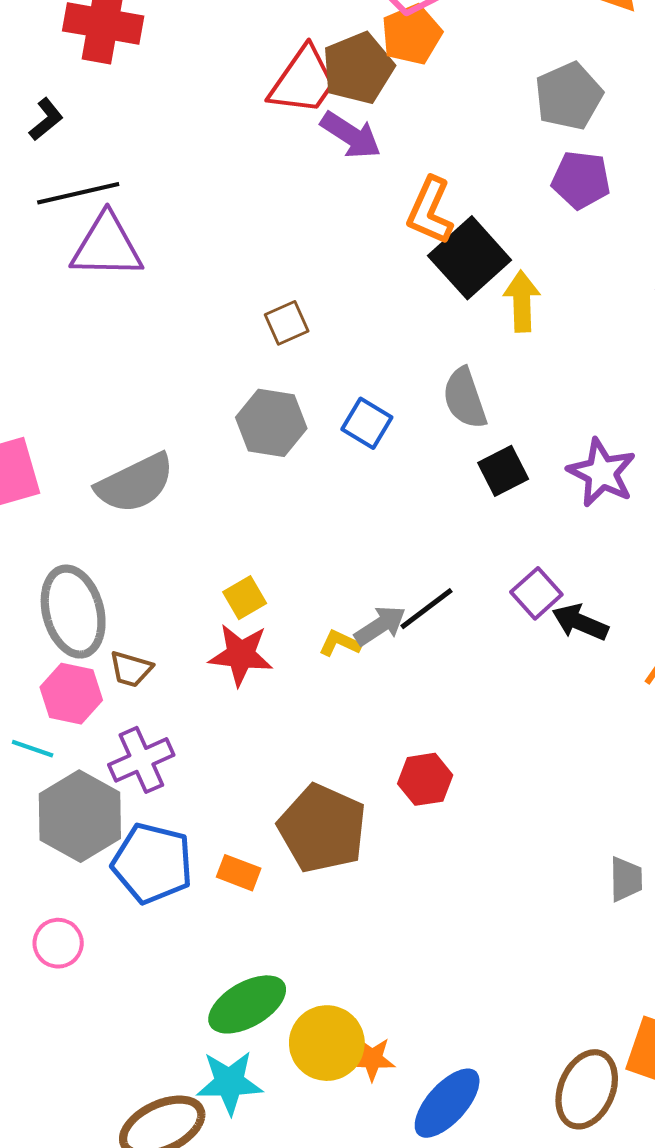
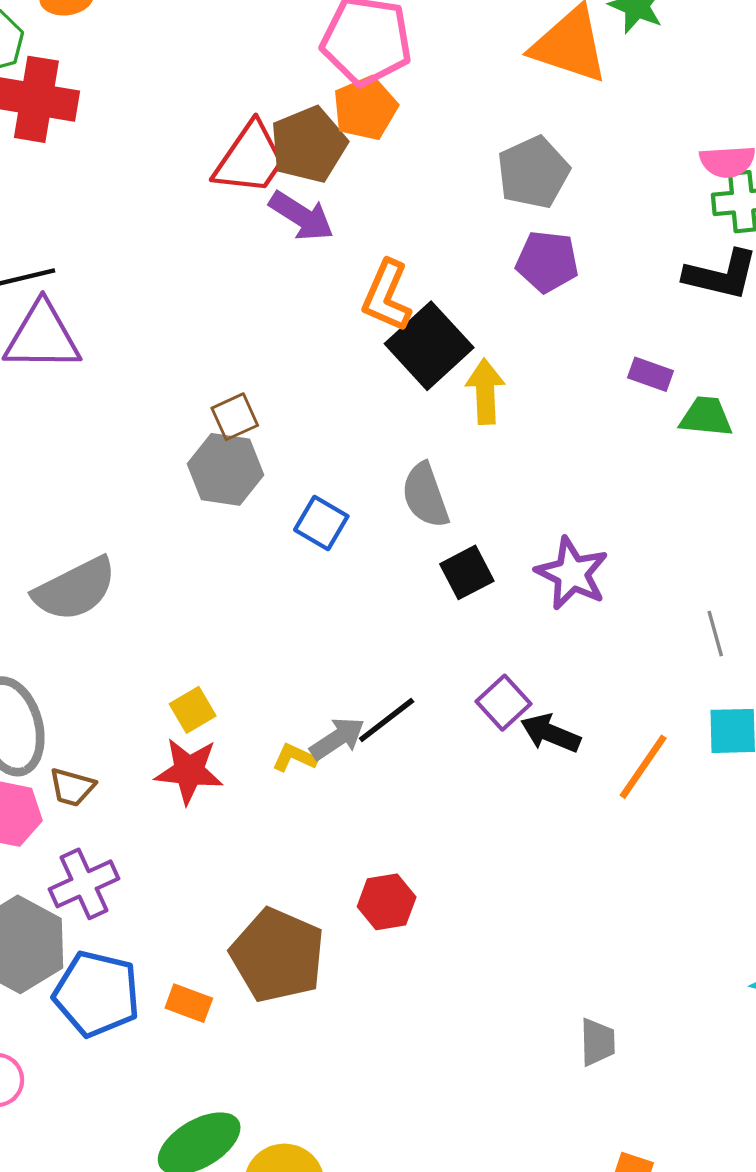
gray hexagon: (271, 423) -> (225, 469), moved
gray trapezoid: (626, 879) -> (597, 1042), moved

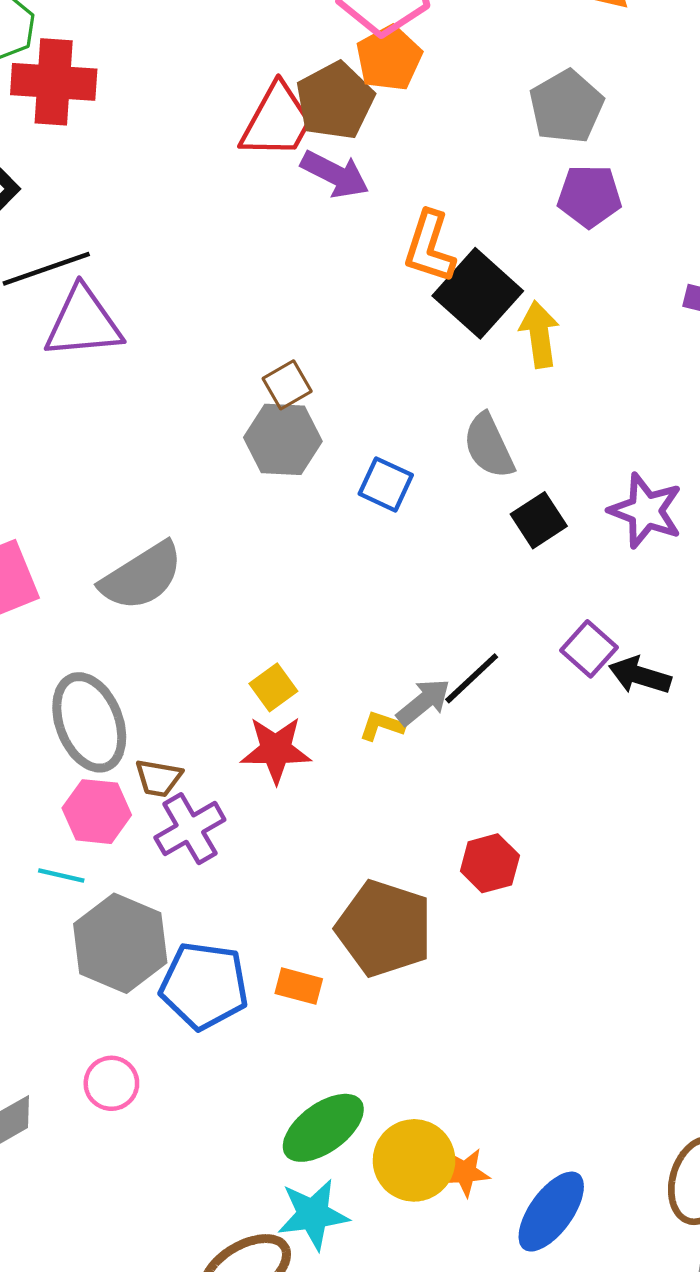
purple cross: (84, 884) -> (190, 829), moved

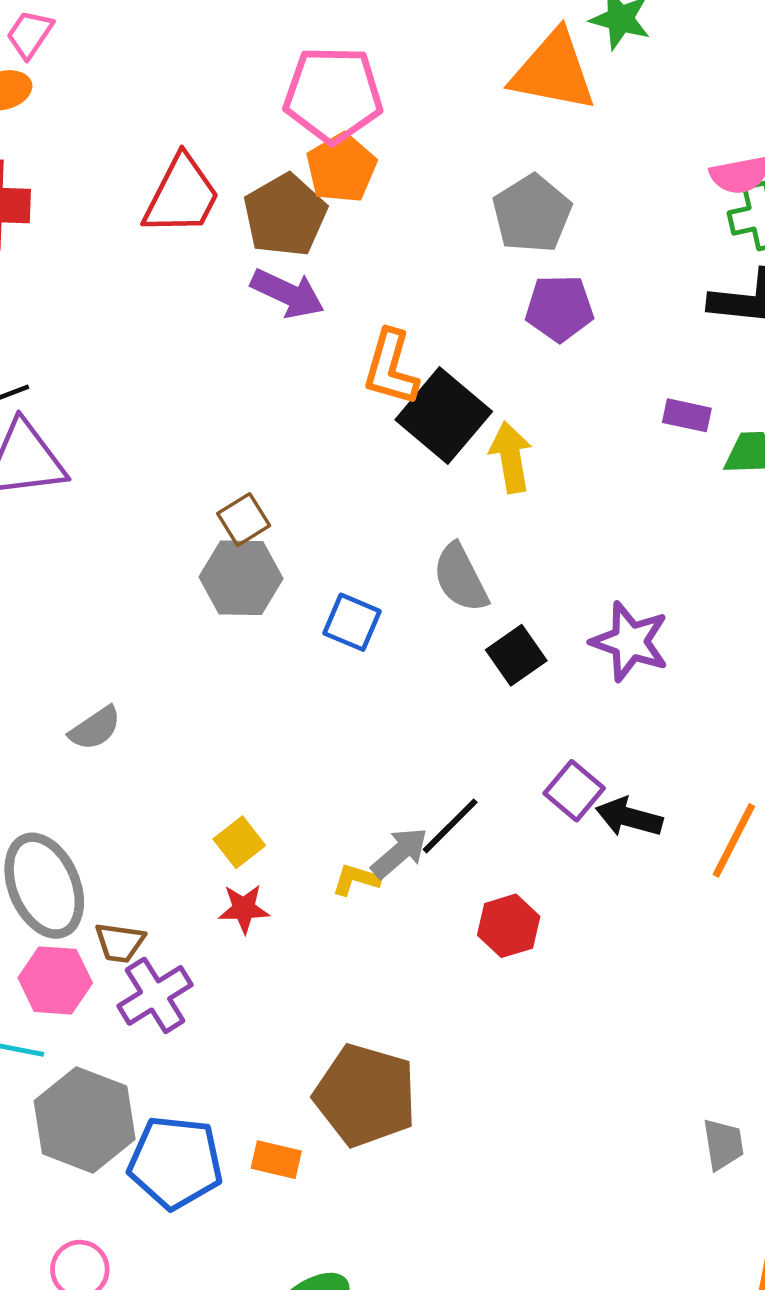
red trapezoid: (277, 121) -> (182, 195), moved
gray semicircle: (142, 576) -> (95, 728), size x0.6
red star: (276, 750) -> (244, 909), size x0.7
red hexagon: (490, 863) -> (509, 926), moved

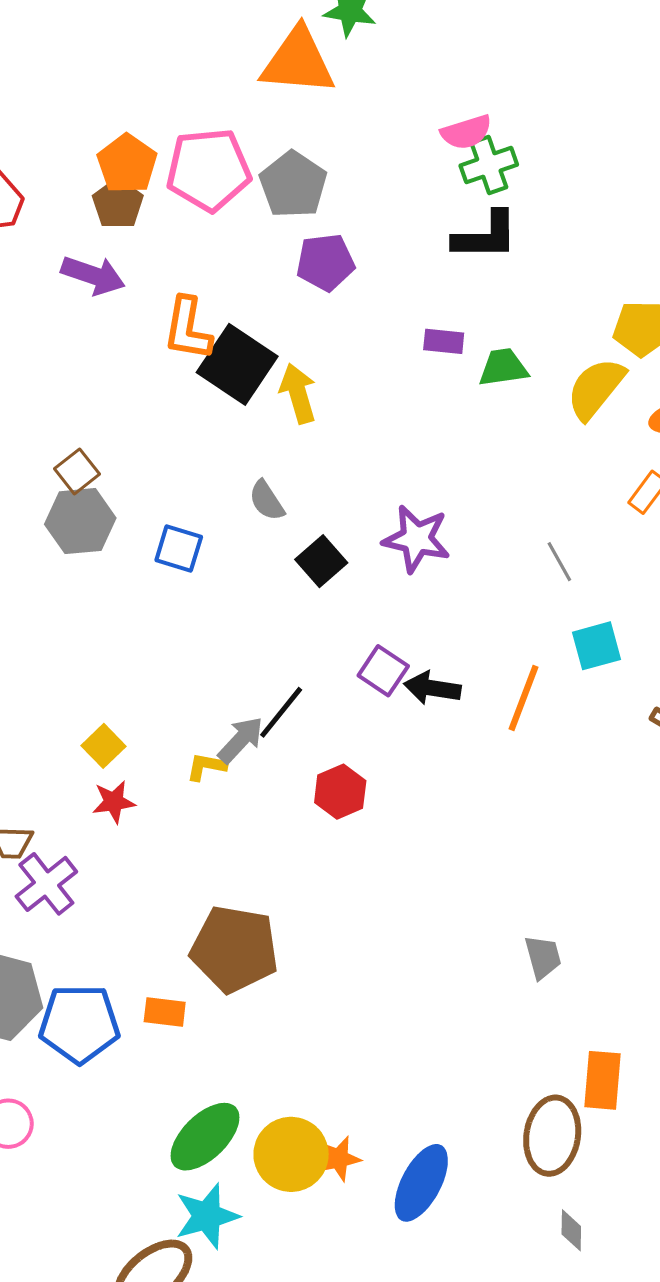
pink pentagon: (333, 95) -> (209, 170), moved
brown pentagon: (285, 215) -> (118, 204), moved, size x0.7
gray semicircle: (460, 578) -> (267, 501), size x0.7

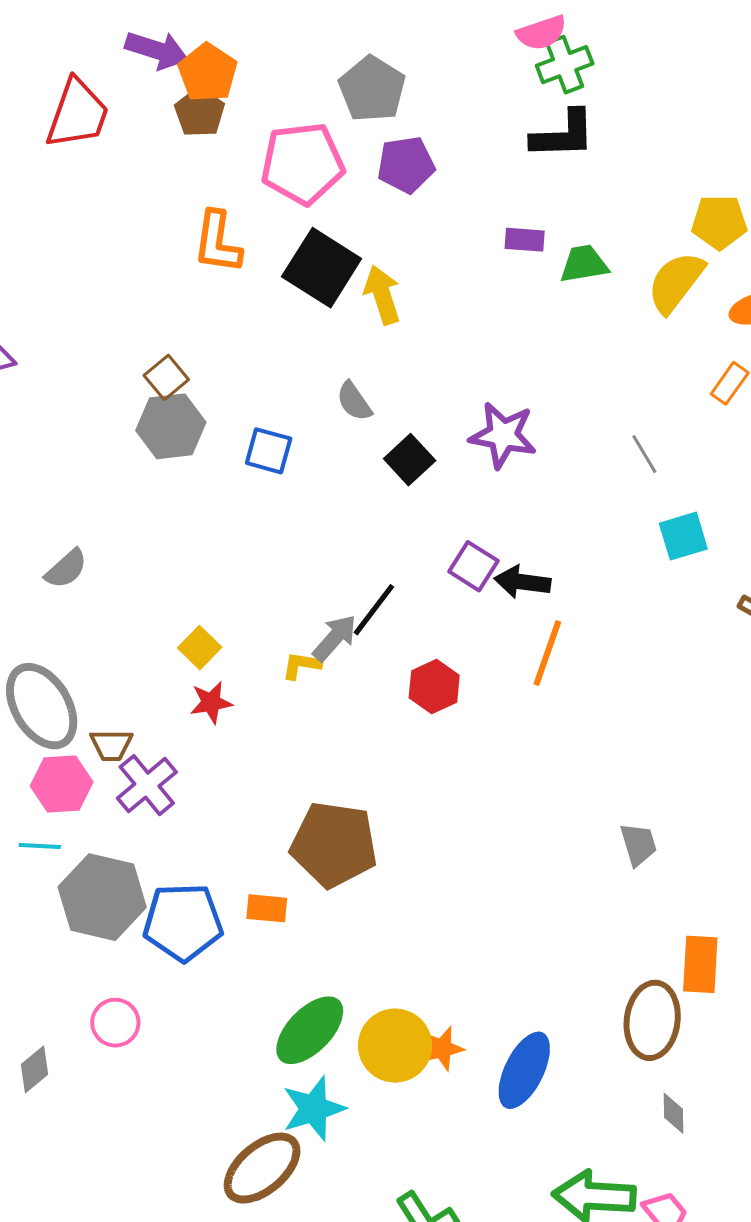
pink pentagon: (209, 170) -> (303, 163), moved
purple arrow: (93, 275) -> (157, 50), moved
orange L-shape: (188, 329) -> (217, 242), moved
orange line: (523, 698) -> (547, 653), moved

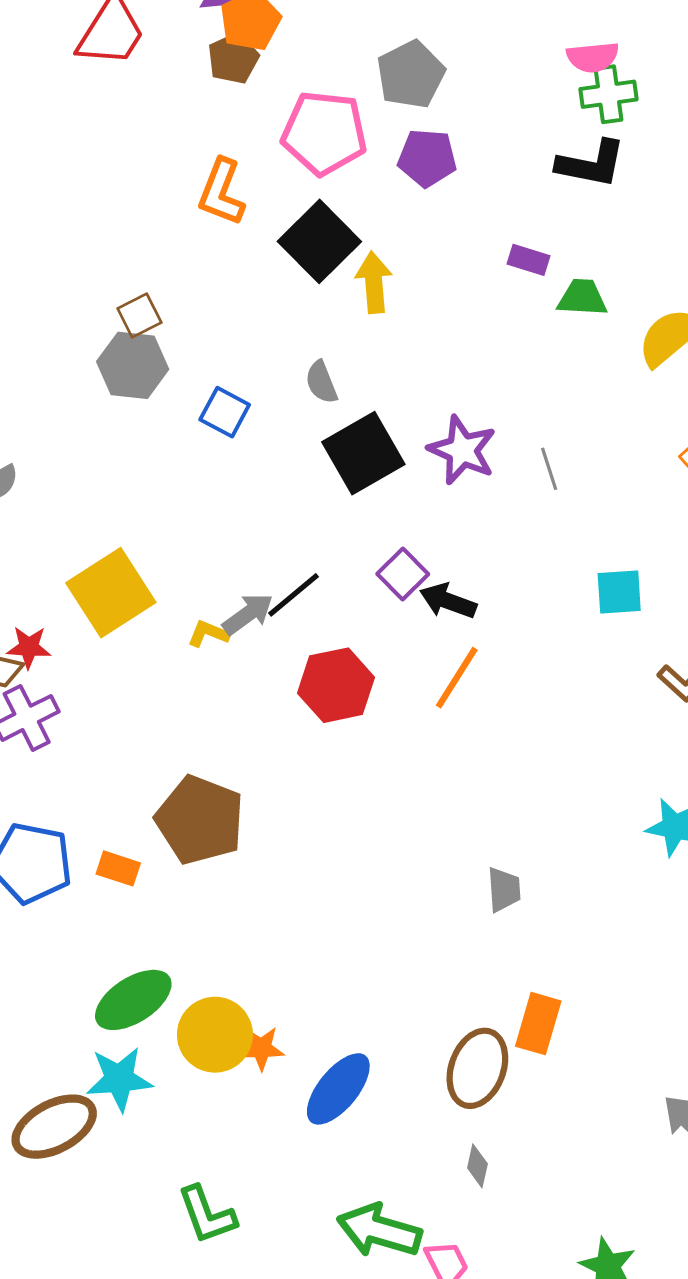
gray line: (644, 454) -> (549, 469), moved
black square: (410, 460) -> (363, 453), size x1.6
yellow square: (200, 648) -> (111, 593), size x2.0
red hexagon: (434, 686) -> (336, 685), size x1.4
red star: (211, 702) -> (29, 647), moved

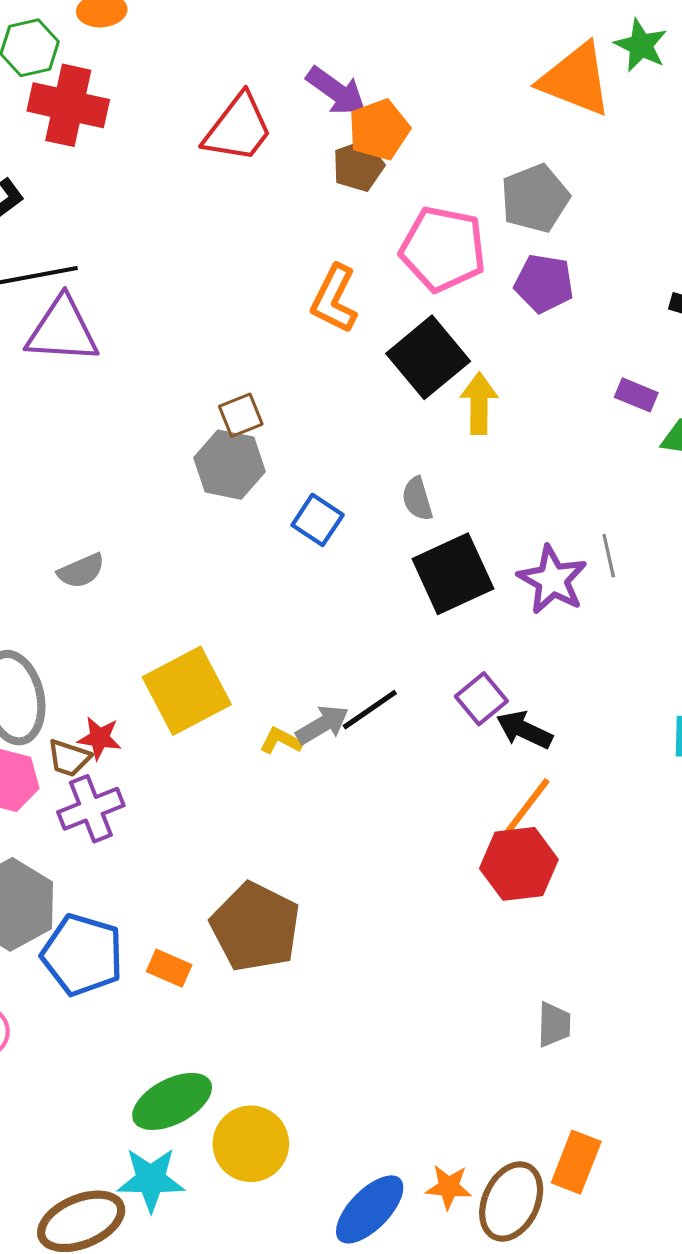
gray line: (549, 469) -> (609, 556), moved
red hexagon: (336, 685) -> (519, 864), moved
orange star: (261, 1048) -> (449, 1187), moved

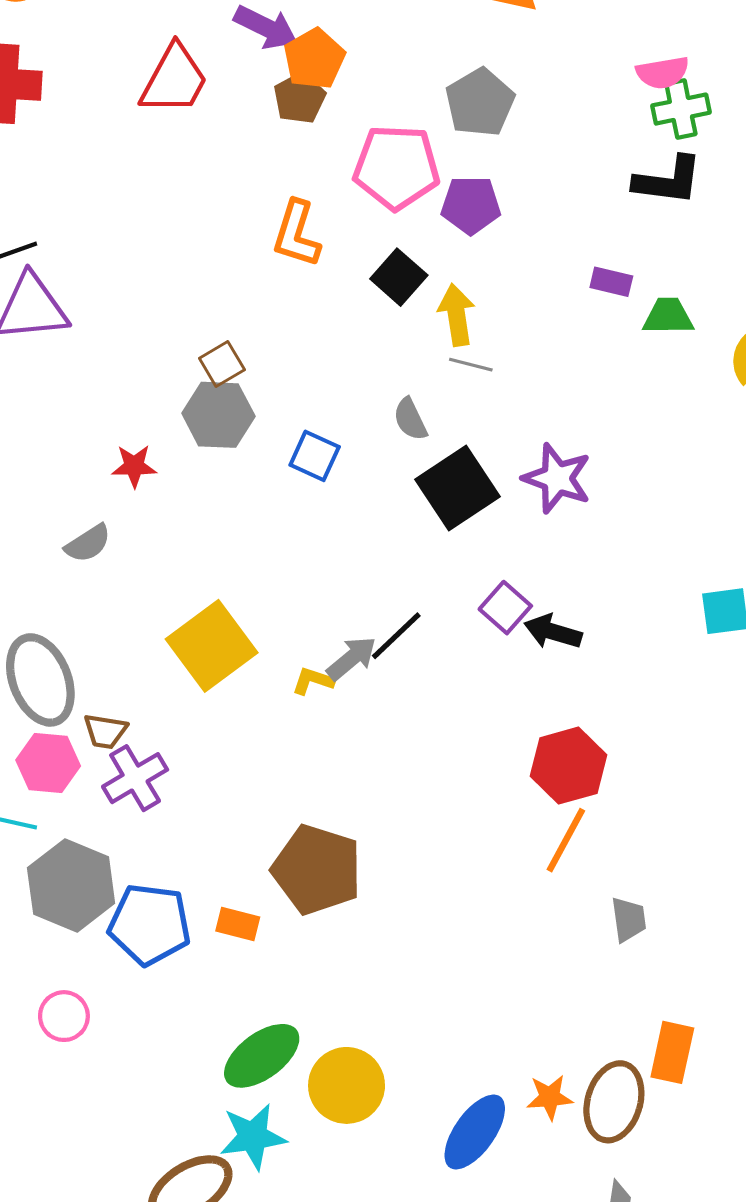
purple pentagon: (544, 283) -> (471, 205), moved
black square: (428, 357) -> (399, 277), size x0.7
gray line: (609, 556) -> (471, 365), moved, turned -54
red star: (99, 738) -> (134, 466), moved
orange line: (526, 808) -> (566, 840), moved

